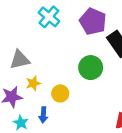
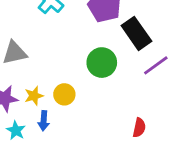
yellow star: (33, 83) -> (34, 96), moved

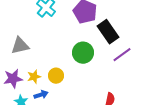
blue arrow: (44, 121) -> (41, 95), turned -112

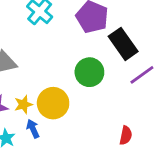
yellow circle: (56, 76) -> (53, 103), size x1.5
blue arrow: (41, 95) -> (33, 129), turned -96

